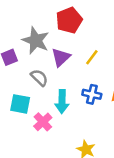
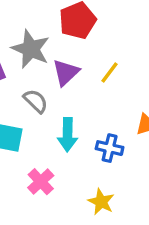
blue cross: (92, 94) -> (110, 148), moved
pink cross: (43, 122) -> (41, 182), moved

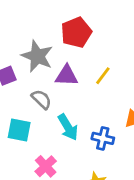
purple triangle: (66, 72) -> (67, 76), turned 45
cyan arrow: (68, 135) -> (68, 127), turned -32

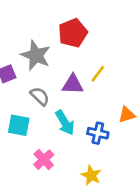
purple triangle: (67, 76) -> (73, 84), moved

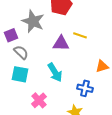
yellow line: (98, 74) -> (80, 35), turned 72
gray semicircle: (40, 96) -> (21, 52), moved
blue cross: (98, 133) -> (85, 88), moved

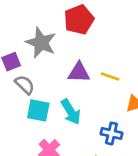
yellow line: (80, 35) -> (110, 77), moved
cyan square: (20, 74) -> (38, 110), moved

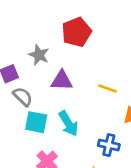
gray star: (41, 43) -> (39, 55), size x0.7
purple triangle: (79, 72) -> (62, 80), moved

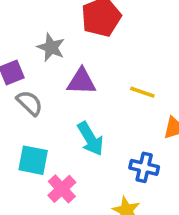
cyan square: (36, 122) -> (33, 160), moved

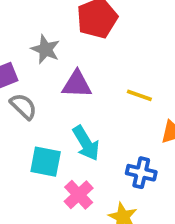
cyan square: (33, 160) -> (46, 162), moved
pink cross: (62, 189) -> (79, 195), moved

